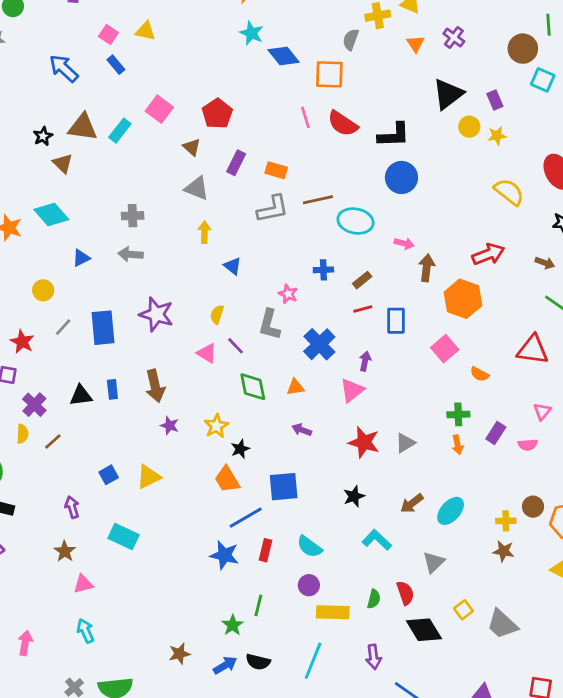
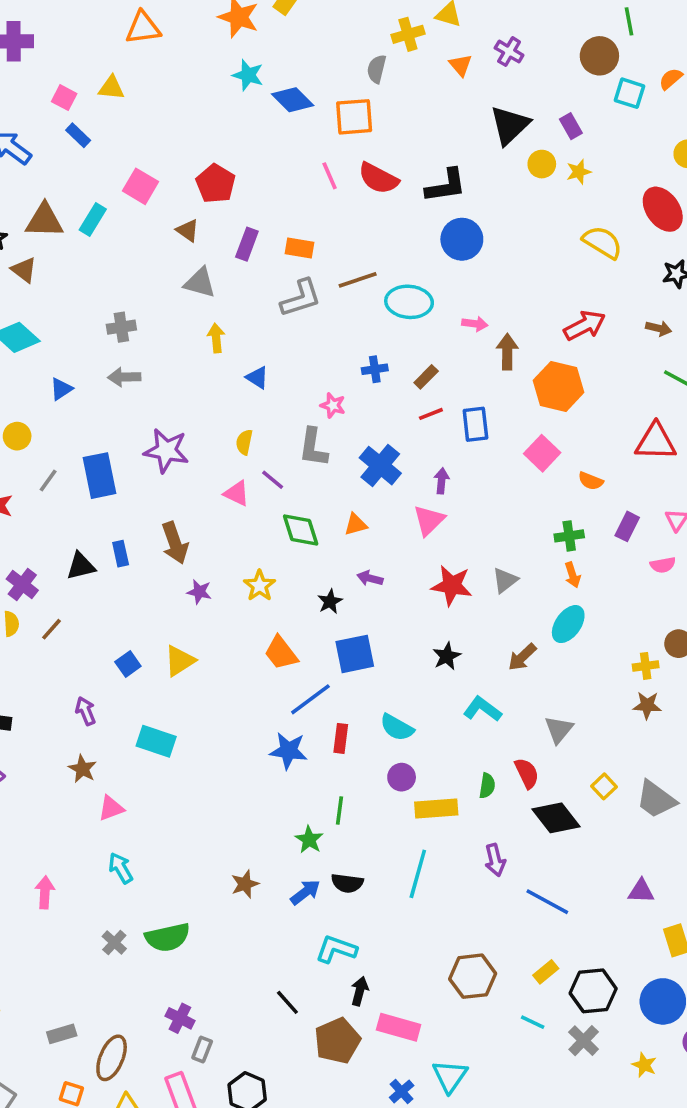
purple rectangle: (496, 433) -> (627, 526), moved
black star: (240, 449) -> (330, 602), moved
cyan ellipse: (451, 511) -> (568, 624), moved

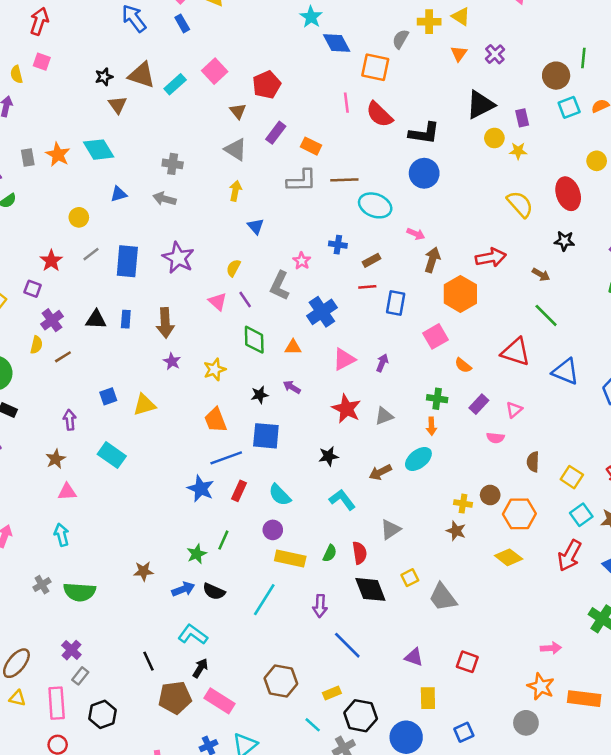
cyan square: (629, 93) -> (569, 107), turned 35
purple arrow: (442, 481) -> (382, 363), moved

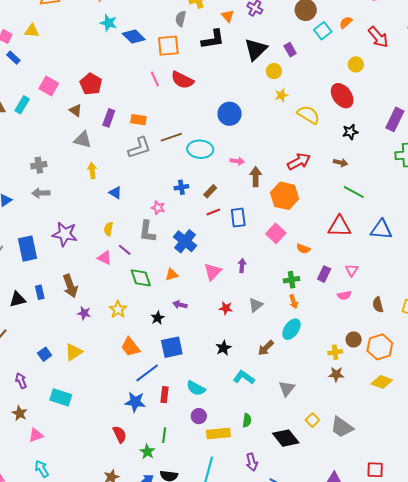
black L-shape: (424, 133) -> (213, 39), moved
yellow star: (518, 151) -> (281, 95), moved
red star: (346, 409) -> (226, 308), size x0.6
red semicircle: (360, 553) -> (120, 434), moved

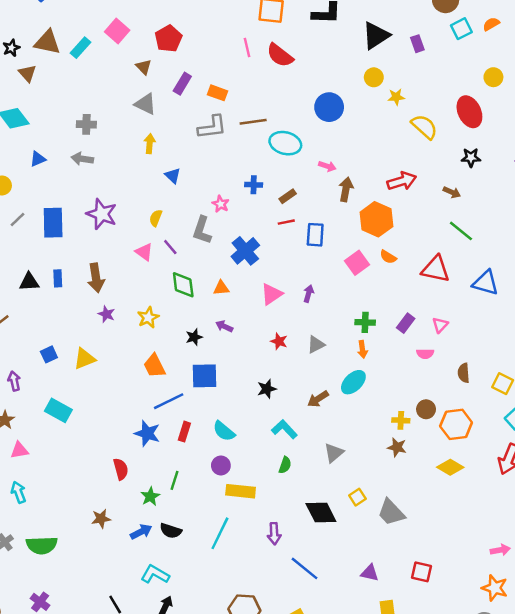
yellow circle: (274, 71) -> (374, 77), moved
orange semicircle: (303, 249) -> (388, 257), moved
green semicircle: (247, 420) -> (285, 465), moved

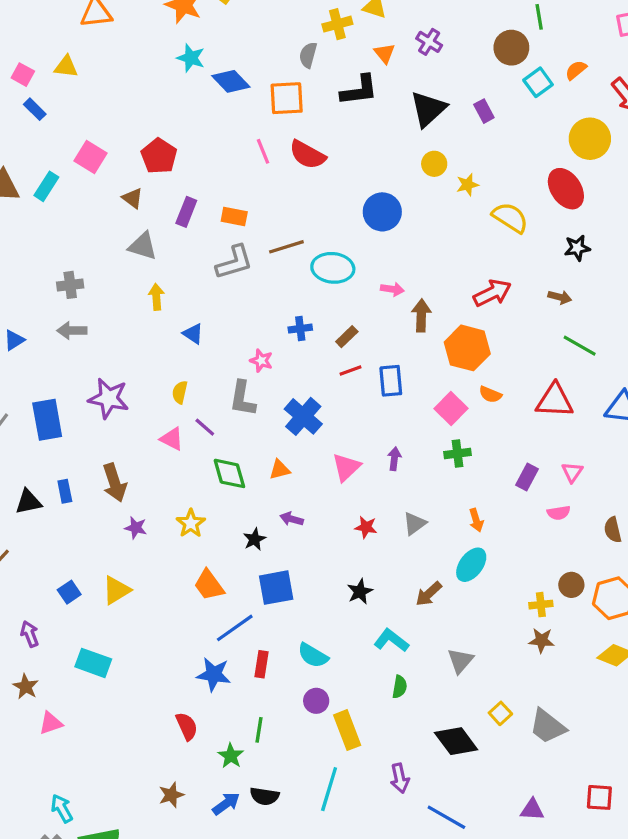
yellow circle: (493, 77) -> (590, 139), size x1.6
green cross: (365, 322) -> (458, 454), moved
yellow rectangle: (241, 491) -> (347, 730), turned 72
cyan arrow: (18, 492) -> (62, 808), moved

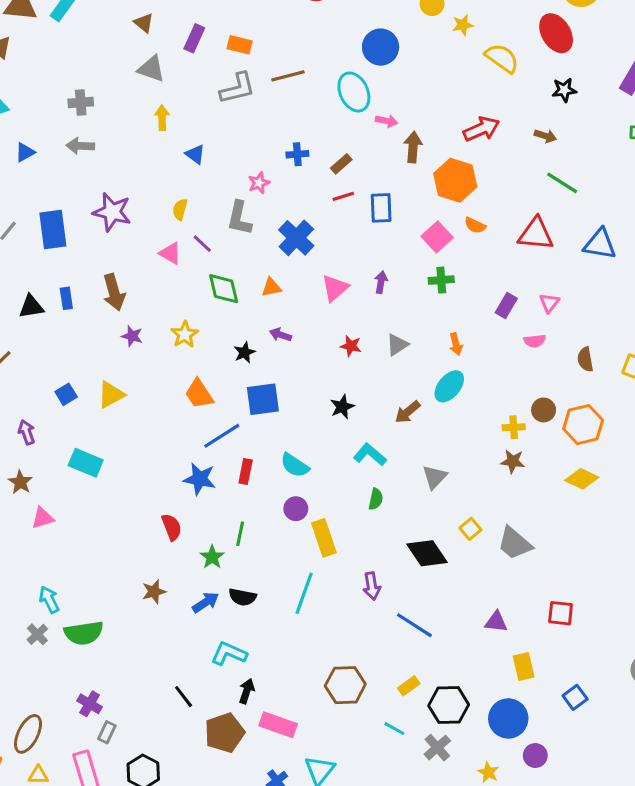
cyan ellipse: (333, 268) -> (354, 92), moved, turned 57
pink star: (261, 361) -> (259, 183), turned 30

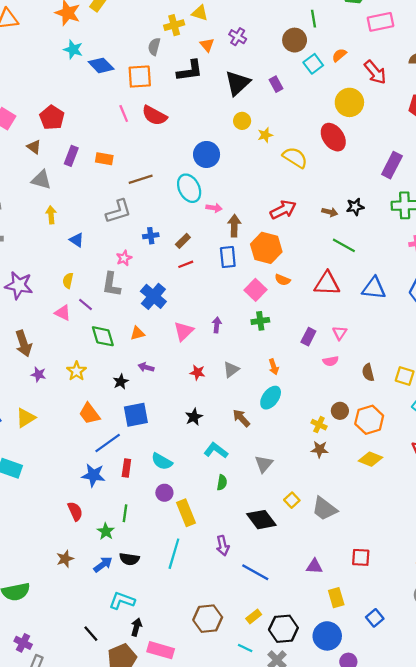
gray L-shape: (238, 88) -> (118, 211), moved
black star: (564, 90) -> (355, 207), moved
blue rectangle: (381, 208) -> (228, 257), moved
brown arrow: (408, 412) -> (241, 418), turned 90
yellow cross: (514, 427) -> (319, 425), turned 32

